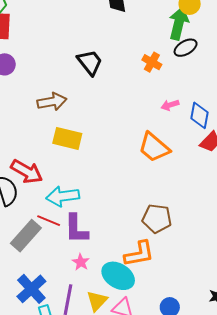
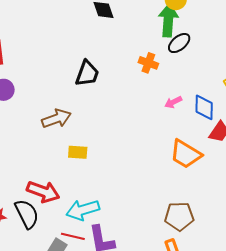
black trapezoid: (90, 62) -> (87, 73), turned 68
yellow rectangle: (67, 138) -> (78, 152), size x0.7
orange trapezoid: (154, 147) -> (186, 154), moved

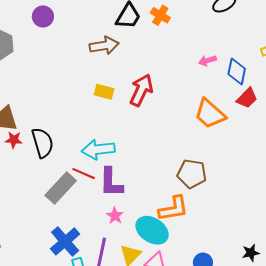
orange cross: (148, 63) -> (160, 15), moved
brown arrow: (56, 119) -> (104, 46), moved
red arrow: (43, 192) -> (141, 90), moved, turned -96

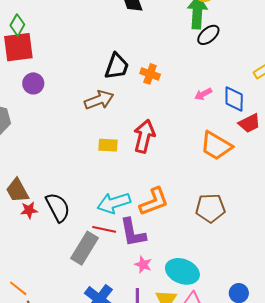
orange cross: (160, 15) -> (150, 74), moved
red trapezoid: (247, 98) -> (249, 123), turned 30
orange L-shape: (174, 209) -> (154, 202), moved

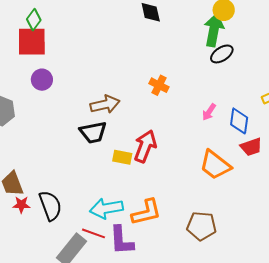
black trapezoid: (117, 66) -> (93, 132), moved, turned 52
pink arrow: (203, 94) -> (209, 112), turned -36
yellow rectangle: (108, 145) -> (122, 157), moved

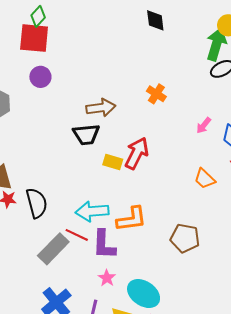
orange trapezoid: (215, 165) -> (205, 179), size x0.7

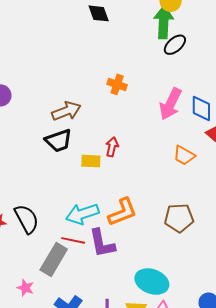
pink arrow: (204, 125) -> (170, 104), size x1.8
red arrow: (137, 153) -> (112, 147), size x0.6
pink star: (107, 278) -> (25, 288), moved

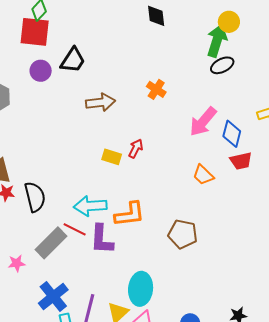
black trapezoid: (59, 141) -> (73, 60), moved, turned -52
cyan ellipse: (152, 282) -> (141, 289), turned 60
pink star: (25, 288) -> (17, 263), turned 30

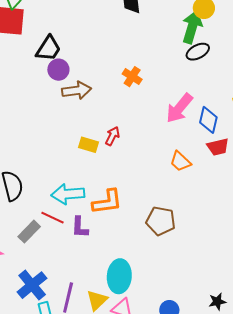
purple circle: (41, 71) -> (58, 70), moved
purple L-shape: (102, 239) -> (80, 227), size x0.7
gray rectangle: (51, 243) -> (29, 232), size x0.7

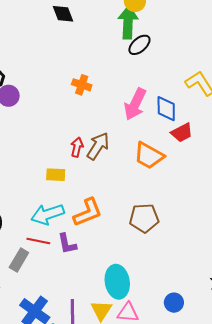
brown arrow: (77, 90) -> (98, 146), moved, turned -36
yellow rectangle: (89, 145) -> (56, 175), moved
orange trapezoid: (180, 161) -> (149, 156), size x1.4

